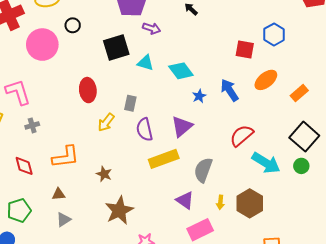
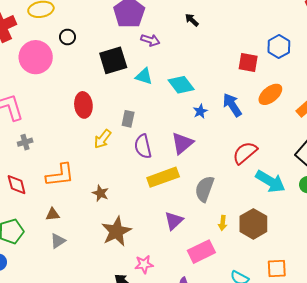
purple triangle: (185, 200) -> (174, 221), moved, turned 42

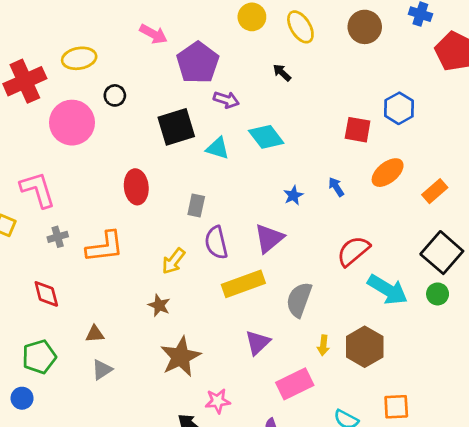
cyan diamond: (181, 85) -> (266, 137), moved
blue arrow: (232, 105) -> (336, 187), size x0.6
yellow arrow: (103, 139) -> (173, 261), moved
orange L-shape: (60, 175) -> (105, 247), moved

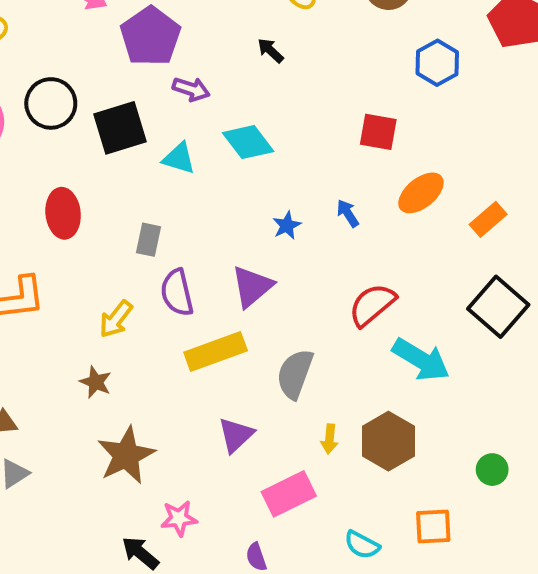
black circle: (115, 95) -> (51, 103), moved, size x1.6
blue hexagon: (399, 108) -> (437, 63), moved
green circle: (438, 294) -> (492, 470), moved

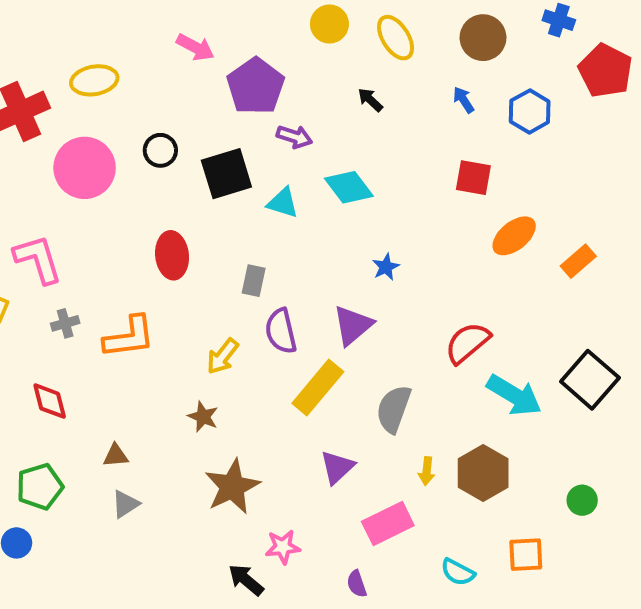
black circle: (51, 103) -> (160, 150), size x0.7
blue arrow: (348, 213) -> (464, 100), moved
black square: (498, 307) -> (590, 380), moved
yellow rectangle: (216, 352) -> (318, 387), turned -30

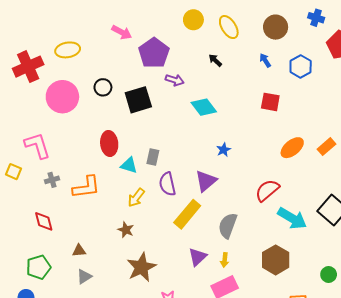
cyan triangle: (283, 203) -> (129, 165), moved
orange ellipse: (514, 236) -> (292, 148), moved
yellow arrow: (427, 471) -> (225, 260), moved

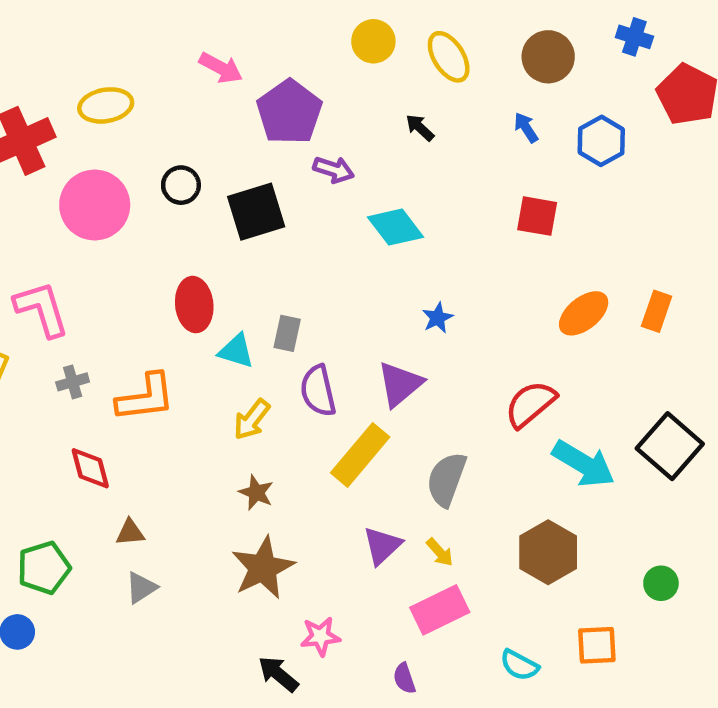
orange rectangle: (327, 147) -> (657, 311), turned -30
red diamond: (44, 221) -> (90, 468), moved
brown star: (126, 230) -> (256, 493), moved
yellow arrow: (225, 260) -> (440, 552), turned -48

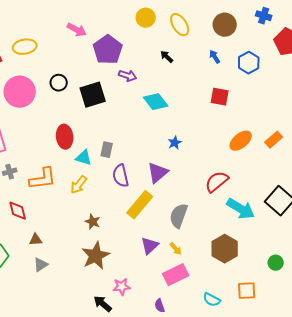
orange rectangle: (657, 311) -> (274, 140), turned 30
yellow arrow: (252, 420) -> (79, 185), moved

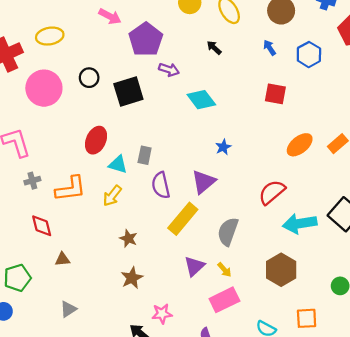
red ellipse: (65, 137) -> (96, 140), turned 30
cyan arrow: (241, 209) -> (300, 223), turned 140
brown star: (96, 256) -> (132, 278), size x0.7
gray triangle: (41, 265) -> (68, 309), moved

